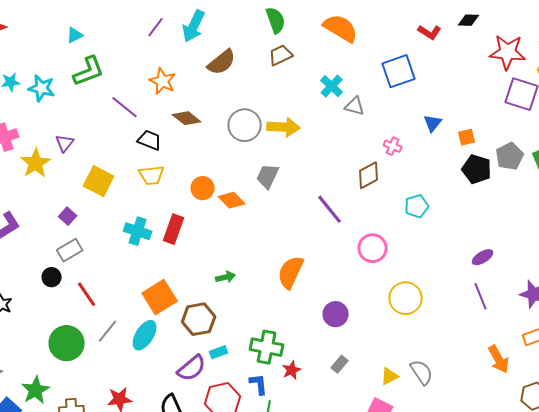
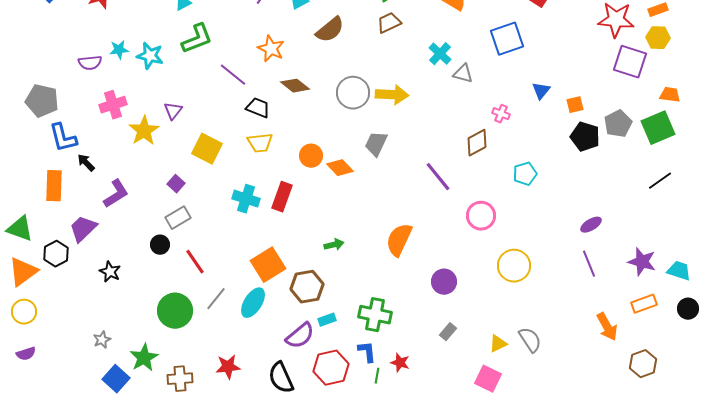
red star: (292, 370) -> (400, 363), moved, turned -30

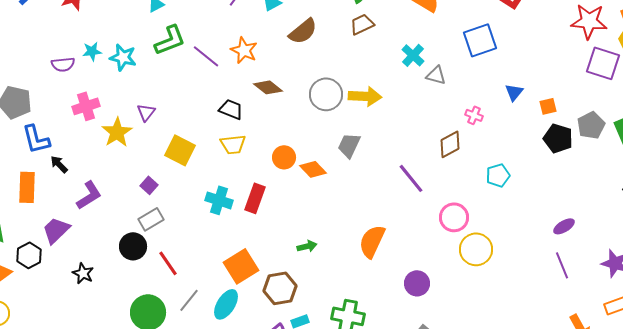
purple line: (233, 75) -> (206, 56), moved
black circle: (160, 245) -> (133, 246), size x1.4
yellow circle: (514, 266) -> (476, 249), moved

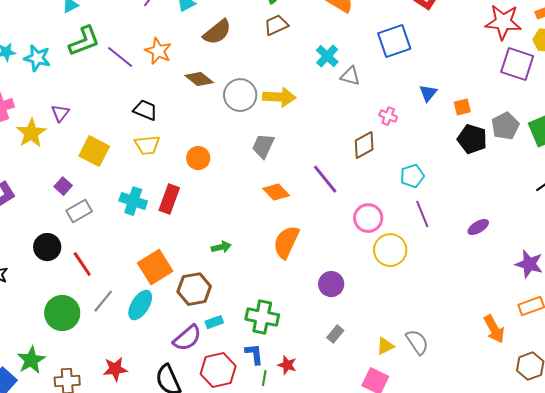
brown diamond: (268, 87) -> (199, 79), moved
orange diamond: (313, 169) -> (276, 192), moved
gray rectangle: (151, 219) -> (79, 211), moved
purple line: (562, 265) -> (422, 214), moved

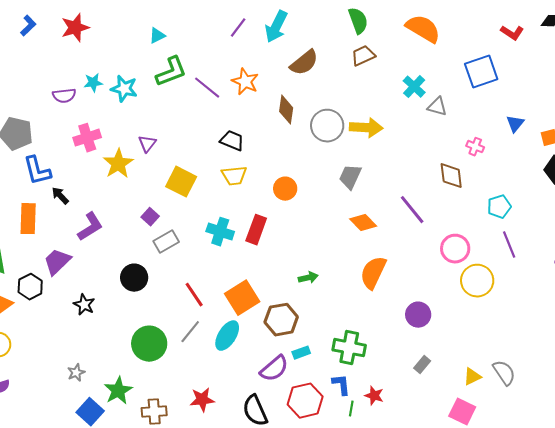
brown diamond: (199, 79) -> (286, 110), turned 60
brown diamond: (364, 145) -> (451, 176), turned -68
red line: (82, 264) -> (194, 295), moved

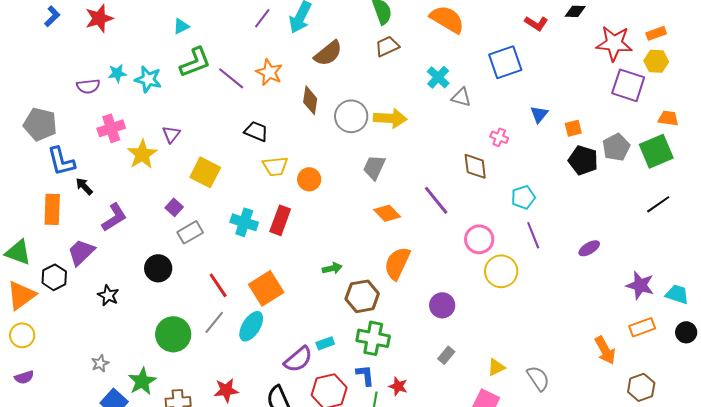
yellow trapezoid: (234, 176) -> (275, 166), moved
brown hexagon: (281, 320) -> (362, 296), moved
gray semicircle: (504, 373) -> (538, 378), moved

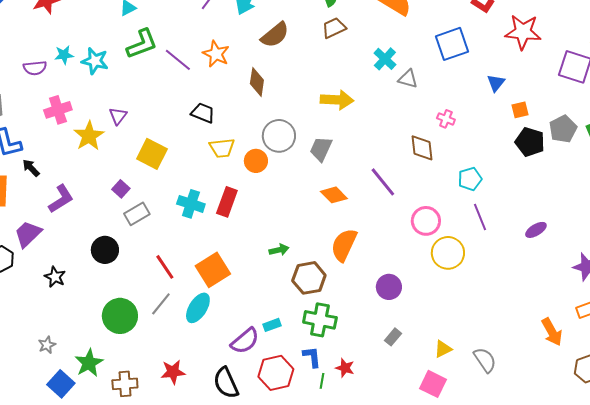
red star: (614, 43) -> (523, 32), moved
blue triangle: (539, 114) -> (496, 83), moved
gray circle: (351, 116) -> (279, 136), moved

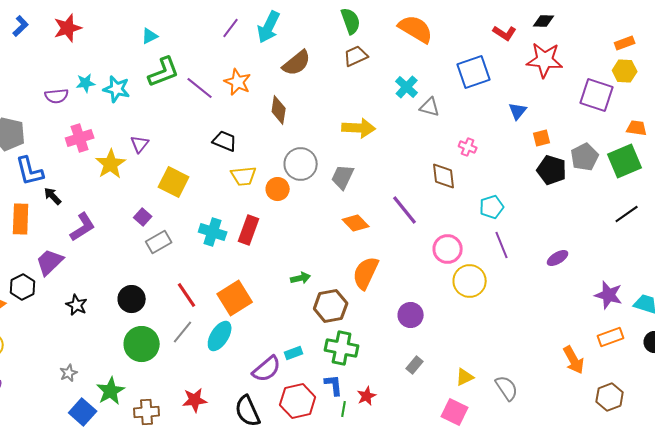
black circle: (105, 250) -> (132, 299), moved
red star: (345, 368) -> (367, 396), turned 30

